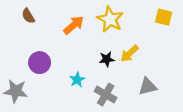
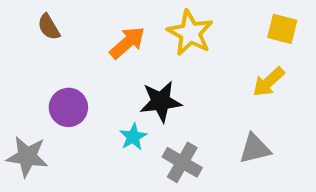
yellow arrow: (129, 53) -> (269, 82), moved
black star: (107, 59) -> (161, 101), moved, size x1.5

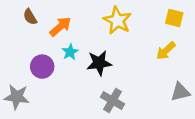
orange arrow: (127, 43) -> (60, 27), moved
cyan star: (133, 137) -> (70, 52), moved
gray triangle: (255, 149) -> (180, 92), moved

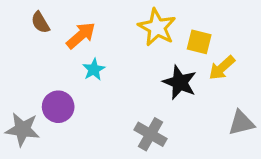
yellow square: (174, 18) -> (199, 42), moved
black star: (99, 63) -> (180, 82), moved, turned 30
purple circle: (42, 67) -> (58, 107), moved

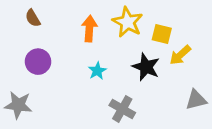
orange arrow: (81, 35) -> (89, 29), moved, turned -45
cyan star: (94, 69) -> (97, 71), moved
purple circle: (58, 107) -> (38, 62), moved

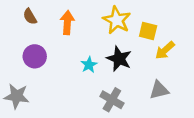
orange arrow: (89, 29) -> (67, 23), moved
black star: (146, 67) -> (119, 59), moved
gray triangle: (196, 100) -> (159, 90), moved

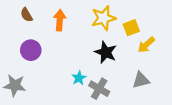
yellow star: (117, 20) -> (103, 18), turned 30
yellow square: (148, 31) -> (131, 28), turned -35
cyan star: (89, 65) -> (79, 78), moved

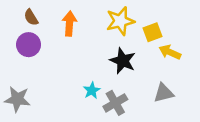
yellow arrow: (146, 45) -> (170, 52), turned 66
purple circle: (31, 50) -> (29, 45), moved
gray cross: (99, 89) -> (115, 103), turned 30

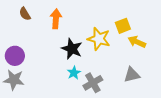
yellow star: (120, 21) -> (99, 39), moved, turned 30
purple circle: (29, 45) -> (15, 56), moved
black star: (123, 61) -> (72, 49), moved

